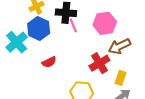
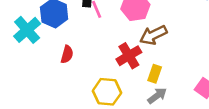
red semicircle: (49, 62) -> (67, 54), turned -48

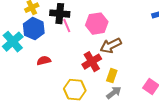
red semicircle: (67, 54) -> (44, 61), turned -120

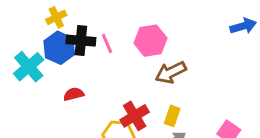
black cross: (60, 14) -> (81, 41), moved
red cross: (92, 62) -> (135, 116), moved

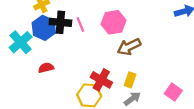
red semicircle: (74, 94) -> (46, 68), moved
red cross: (135, 116) -> (101, 80), turned -30

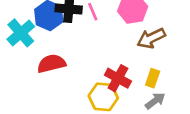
red semicircle: (46, 68) -> (51, 64), size x1.5

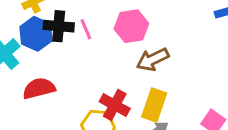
yellow rectangle: (153, 78) -> (154, 105), size x1.5

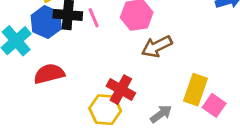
yellow rectangle: (154, 105) -> (196, 90), moved

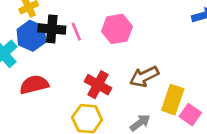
brown arrow: (157, 46) -> (144, 77), moved
red cross: (121, 90) -> (98, 85), moved

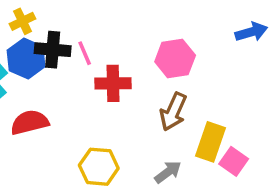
pink hexagon: (117, 29) -> (175, 59), moved
brown arrow: (144, 77) -> (173, 112), turned -40
red cross: (98, 85) -> (113, 83), moved, turned -30

